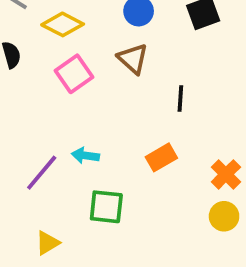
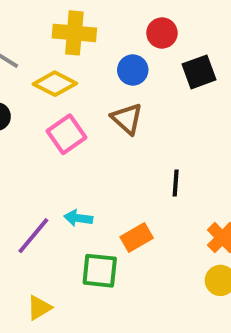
black line: (180, 99) -> (176, 183), moved
orange rectangle: (161, 157) -> (137, 238), moved

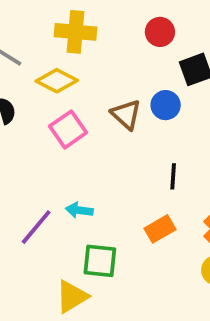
blue circle: (133, 70) -> (166, 105), moved
orange rectangle: (137, 238) -> (160, 229), moved
yellow triangle: (39, 308) -> (72, 296), moved, size x1.4

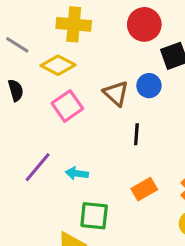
red circle: (160, 32) -> (144, 24), size x1.4
black line: (173, 176) -> (136, 134), moved
purple line: (36, 227) -> (38, 167), moved

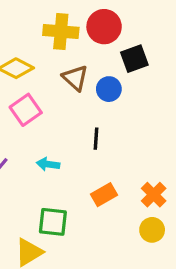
yellow cross: (74, 24) -> (61, 31), moved
brown triangle: (116, 93) -> (75, 78), moved
cyan arrow: (77, 173) -> (48, 164), moved

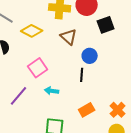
blue circle: (109, 89) -> (90, 56), moved
pink square: (26, 110) -> (38, 68), moved

